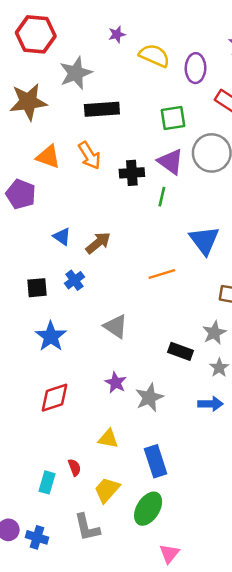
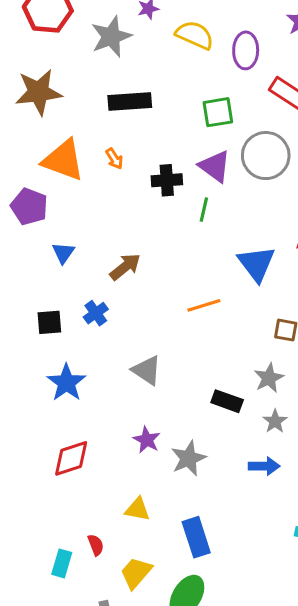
gray star: (76, 73) -> (111, 37), moved
orange arrow: (89, 155) -> (114, 159), size x0.6
orange triangle: (48, 157) -> (63, 160), size x1.4
blue triangle: (62, 237) -> (63, 253), moved, turned 30

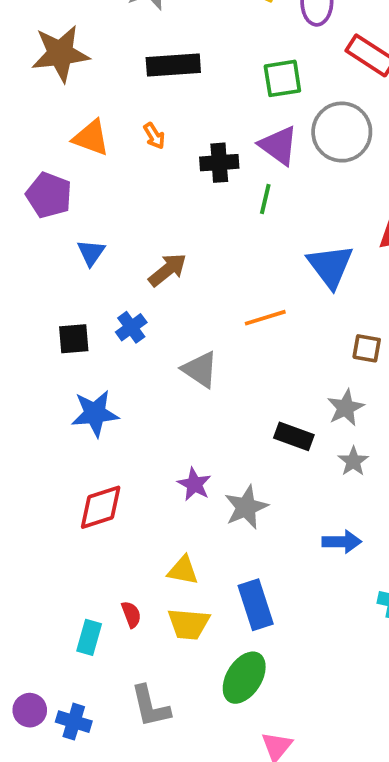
orange triangle: (63, 160) -> (91, 138), size x0.7
gray triangle: (147, 370) -> (200, 369), moved
blue star: (66, 383) -> (95, 413), turned 30
blue arrow: (264, 466) -> (342, 542), moved
yellow trapezoid: (136, 573) -> (189, 624), moved, turned -126

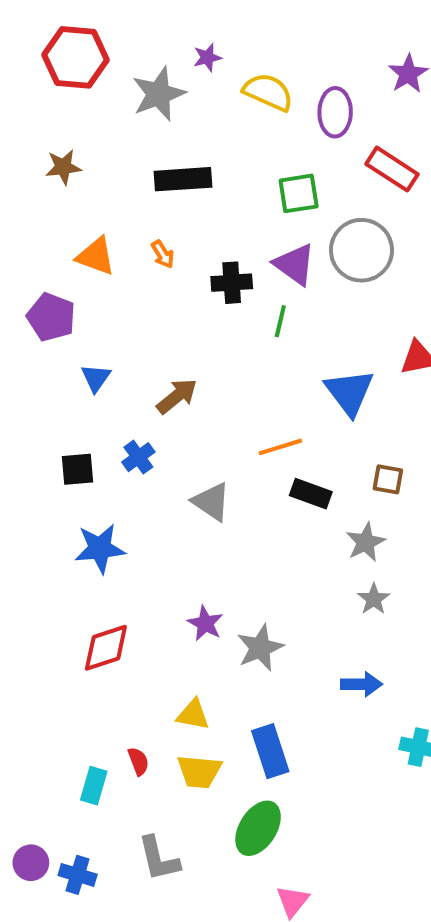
brown star: (60, 54) -> (63, 167), size x0.6
black rectangle: (294, 436) -> (311, 494), moved

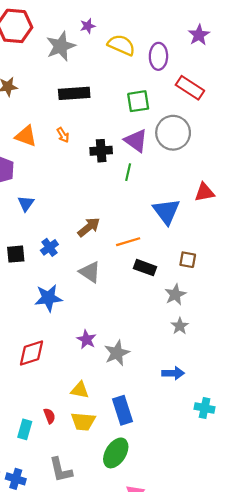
brown arrow: (177, 396) -> (89, 227), moved
blue star: (100, 548) -> (48, 298), moved

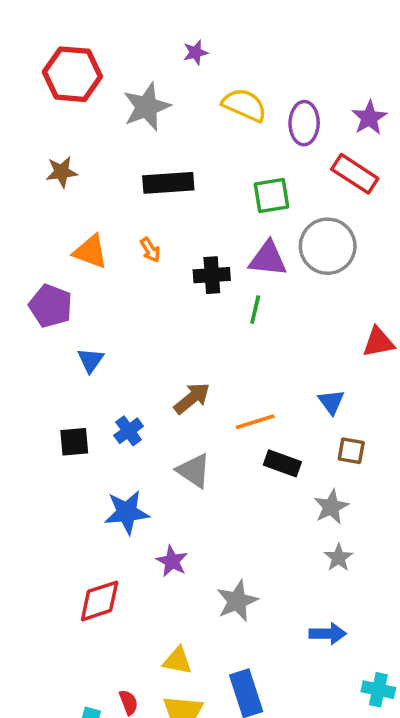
purple star: (88, 26) -> (195, 52), moved
purple star: (199, 35) -> (369, 118), moved
purple triangle: (136, 141) -> (268, 259), turned -30
blue triangle: (166, 211) -> (331, 402), moved, size x0.6
purple star: (87, 339) -> (172, 561), moved

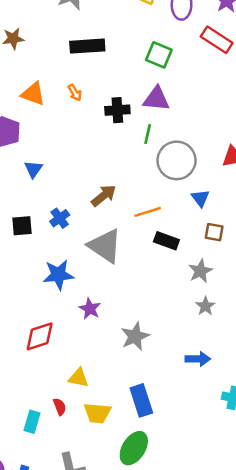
green square: (272, 196) -> (159, 55), turned 32
gray circle: (328, 246) -> (177, 160), moved
gray triangle: (194, 471) -> (105, 246), size x1.4
yellow triangle: (177, 661) -> (79, 378), moved

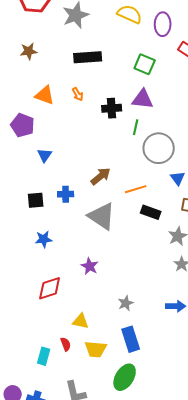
blue cross: (60, 218) -> (66, 194), turned 35
blue star: (58, 275) -> (44, 239), moved, size x0.7
gray star: (135, 336) -> (126, 303), moved, size x0.7

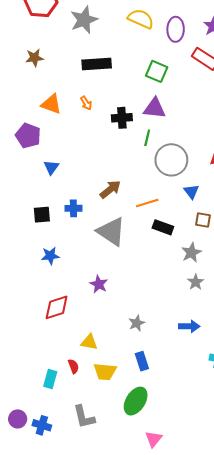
blue rectangle: (131, 339) -> (142, 361), size x0.7

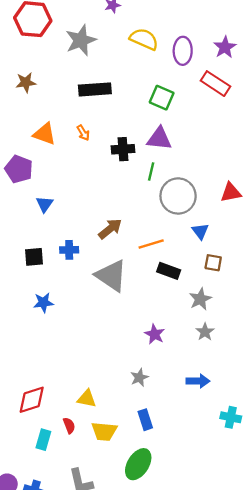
purple star: (99, 284) -> (155, 334), moved
red diamond: (57, 307) -> (32, 400), moved

